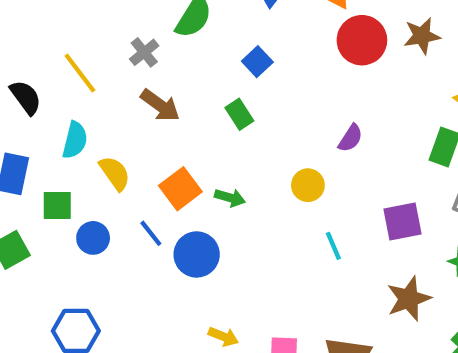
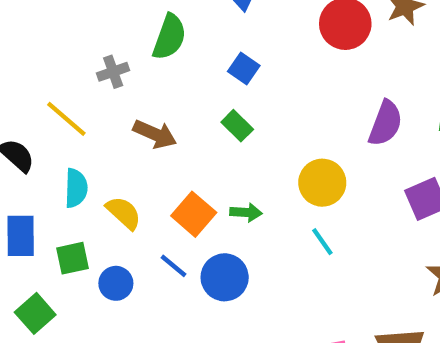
gray cross: (144, 52) -> (113, 72), moved, turned 32
purple semicircle: (350, 138) -> (385, 123), moved, size x1.5
yellow circle: (308, 185) -> (322, 183), size x1.4
cyan line: (333, 246) -> (322, 242), moved

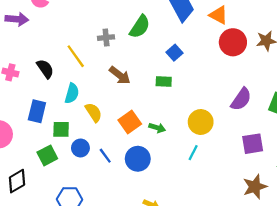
green rectangle: (237, 126) -> (164, 82), turned -56
cyan line: (322, 242) -> (193, 153), turned 49
blue line: (174, 266) -> (105, 156), moved
green square: (35, 313) -> (47, 155), moved

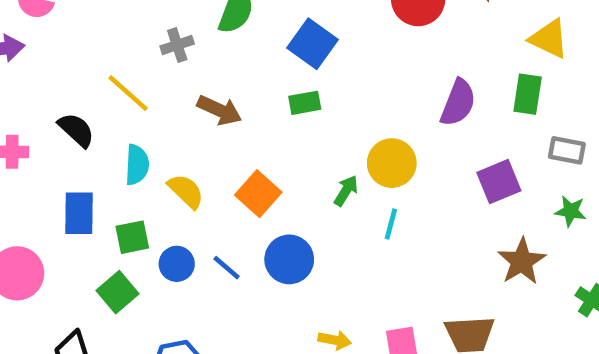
blue square: (174, 53) -> (312, 44), size x1.5
green arrow: (157, 128) -> (346, 191), moved, turned -63

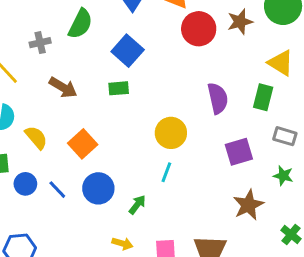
purple semicircle: (458, 103) -> (218, 98), turned -40
green arrow: (346, 191) -> (137, 205), moved

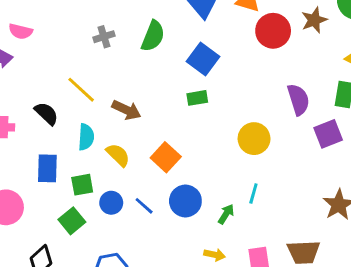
gray cross: (40, 43) -> (104, 37), moved
brown arrow: (63, 87) -> (126, 110), moved
purple square: (239, 152) -> (328, 134), moved
cyan line: (166, 172) -> (253, 194), moved

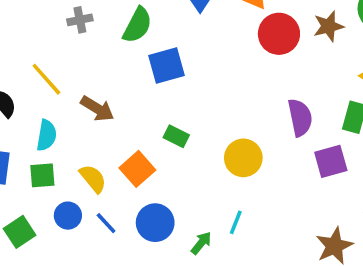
blue square: (203, 59) -> (167, 65), moved, turned 32
green rectangle: (197, 98) -> (176, 136), moved, turned 30
yellow semicircle: (118, 155) -> (93, 178), moved
green square: (82, 185) -> (42, 175), moved

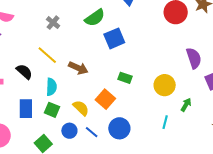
gray cross: (80, 20) -> (53, 23), moved, turned -32
green semicircle: (137, 25) -> (95, 18), turned 35
green square: (42, 175) -> (52, 110), turned 35
green arrow: (201, 243) -> (186, 105), moved

